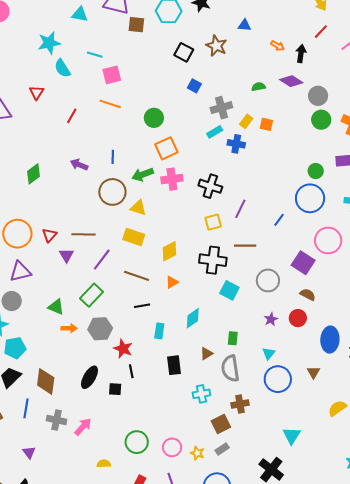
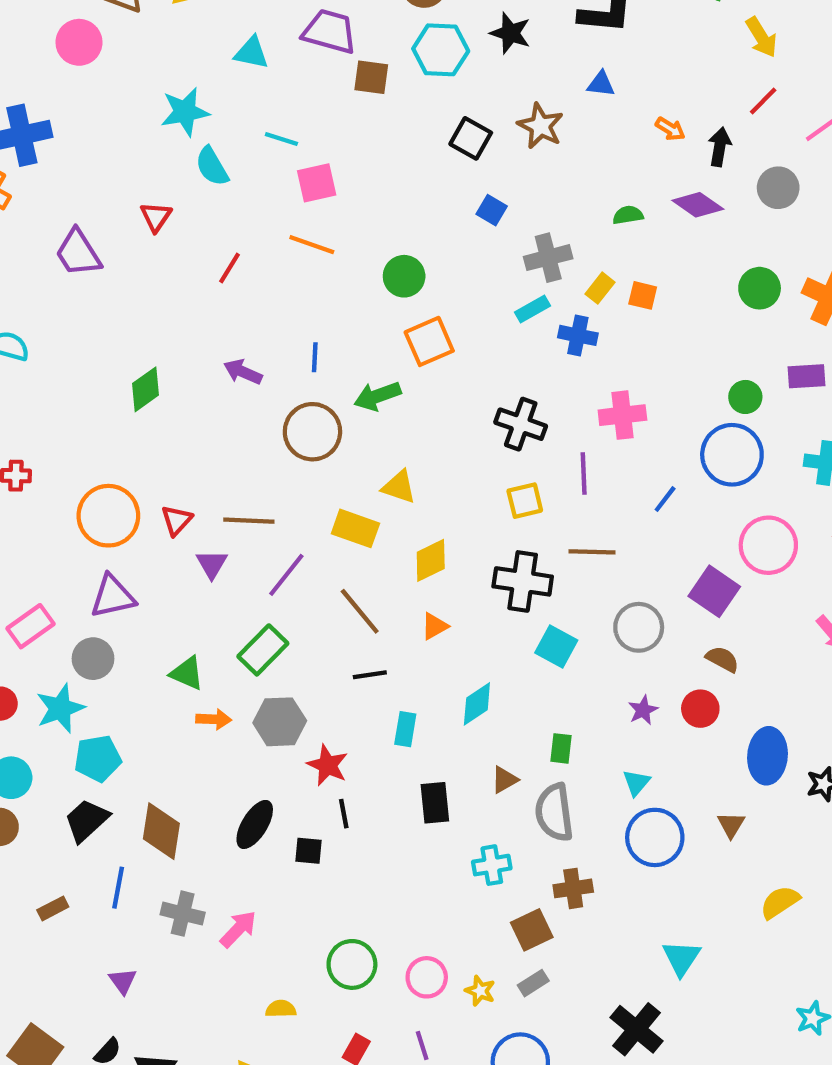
gray circle: (318, 96) -> (778, 188), moved
pink cross: (172, 179) -> (622, 415), moved
yellow triangle: (138, 208) -> (399, 487), moved
purple line: (240, 209) -> (584, 474), turned -30
brown line: (137, 276) -> (360, 611), turned 30

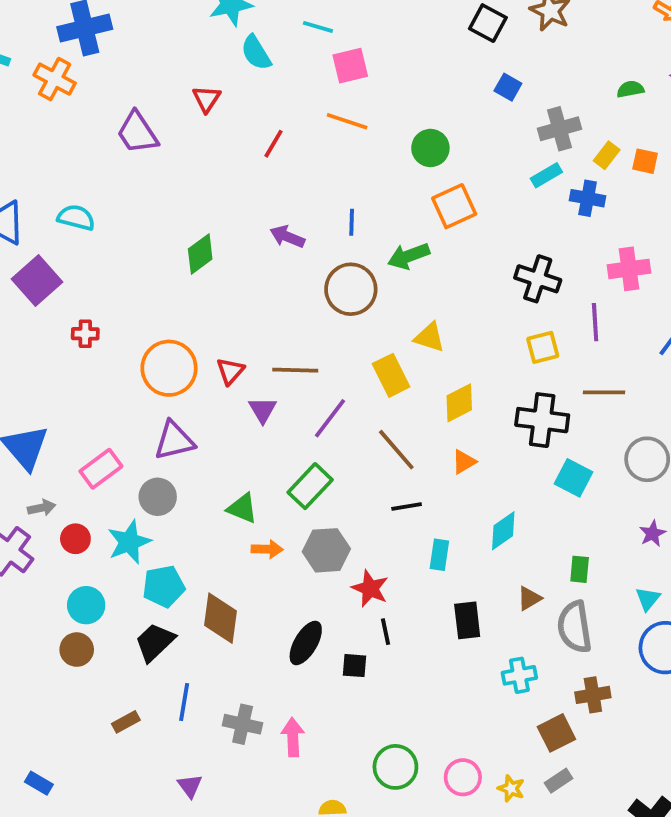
yellow rectangle: (355, 528) -> (391, 375), turned 45
brown diamond: (161, 831) -> (221, 618), moved
pink arrow: (238, 929) -> (293, 737), turned -45

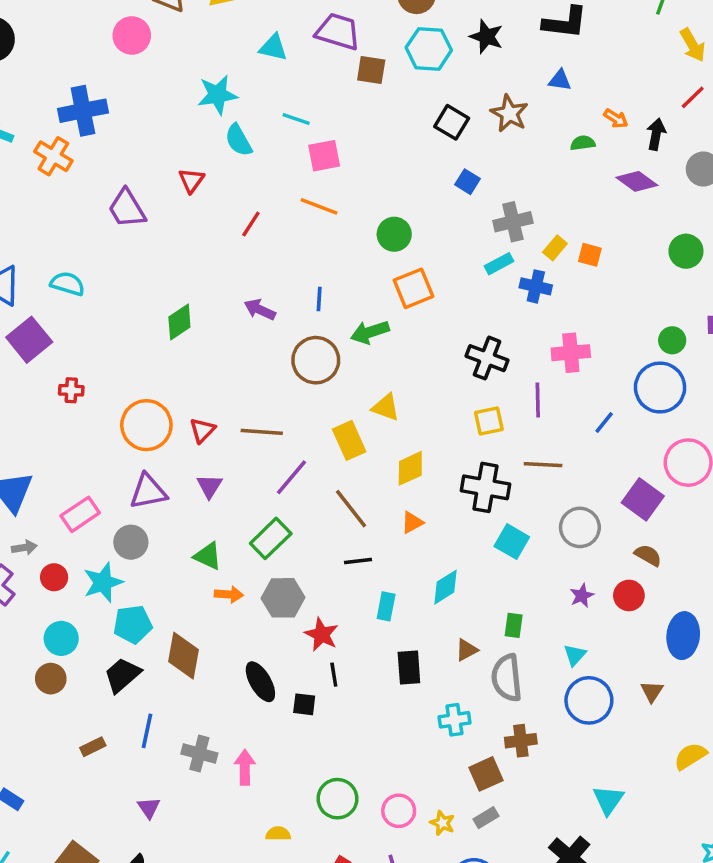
green semicircle: (630, 89) -> (583, 143), moved
purple triangle: (263, 410) -> (209, 486), moved
black ellipse: (306, 643) -> (260, 682), turned -63

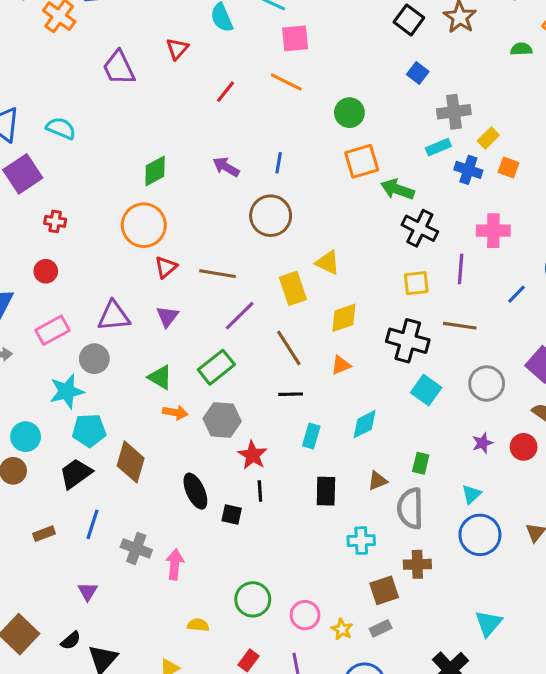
orange square: (590, 255) -> (509, 168), moved
green arrow: (370, 332) -> (397, 189), moved, turned 32
orange circle: (146, 425) -> (144, 225), moved
red circle: (54, 577) -> (46, 271), moved

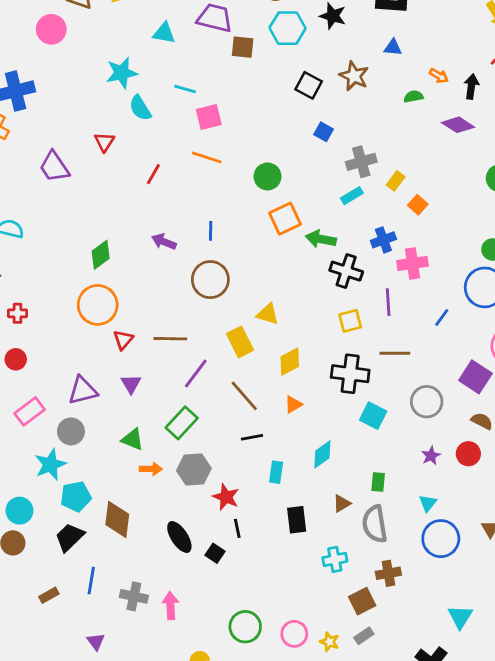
orange square: (509, 168) -> (418, 205), turned 30
blue cross: (468, 170) -> (383, 240), moved, turned -30
black square: (232, 514) -> (215, 553), turned 30

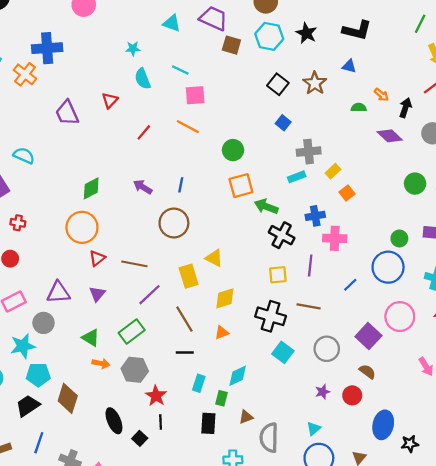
cyan star: (122, 73) -> (133, 49), size x0.6
green rectangle: (378, 482) -> (221, 398), moved

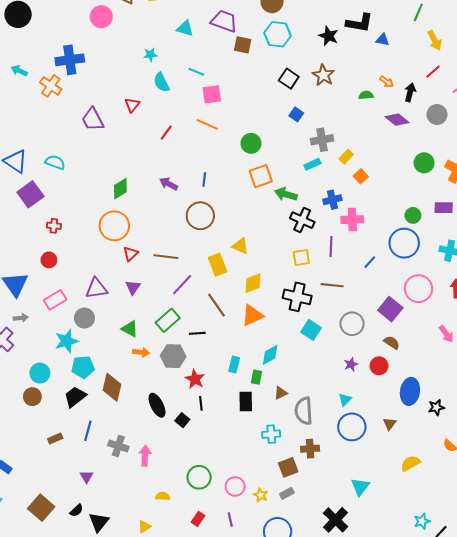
black star: (306, 33) -> (329, 36), moved
blue triangle: (349, 66) -> (383, 40), moved
orange triangle: (222, 333) -> (252, 315), size x1.6
black line: (185, 353) -> (197, 333), moved

